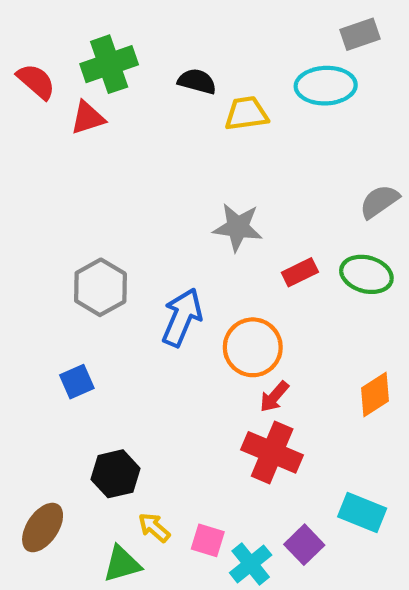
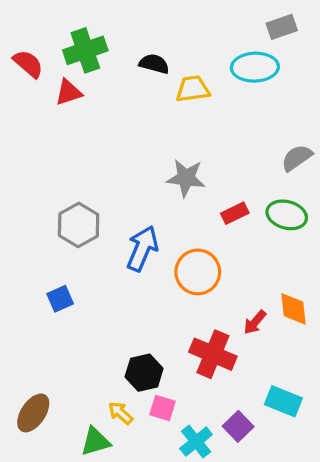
orange diamond: (375, 395) -> (293, 309), turned -63
red arrow: (274, 397) -> (255, 322), moved
black hexagon: (115, 474) -> (144, 373), moved
pink square: (208, 540) -> (163, 408), moved

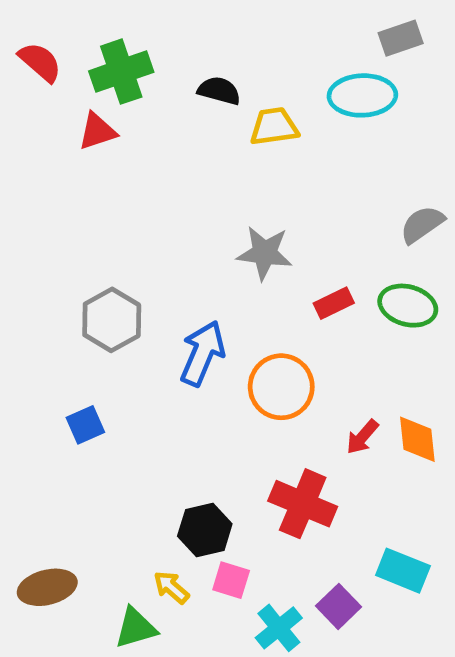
red semicircle: (28, 64) -> (40, 62), moved
red arrow: (255, 322) -> (362, 437), moved
brown ellipse: (33, 413) -> (47, 587), turned 42

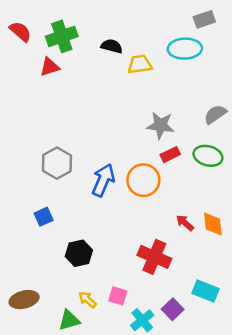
gray star: (265, 253) -> (160, 125), moved
orange circle: (281, 387) -> (143, 180), moved
red arrow: (362, 437) -> (185, 223), turned 90
black hexagon: (205, 530) -> (79, 253), moved

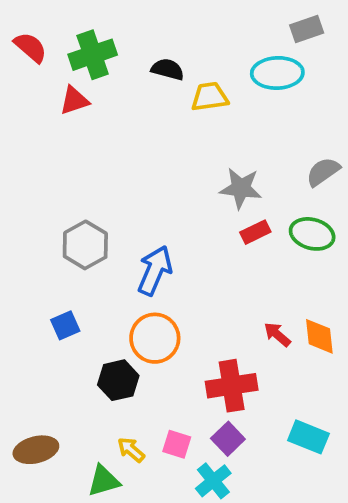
orange circle: (143, 180) -> (155, 338), moved
red cross: (154, 257) -> (232, 386), turned -32
purple square: (173, 309) -> (228, 439), moved

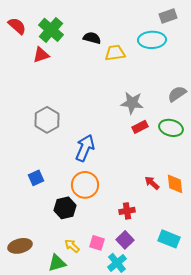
green cross: (93, 55) -> (51, 30), turned -30
gray hexagon: (85, 245) -> (47, 120), moved
red cross: (232, 386) -> (127, 211), size x0.6

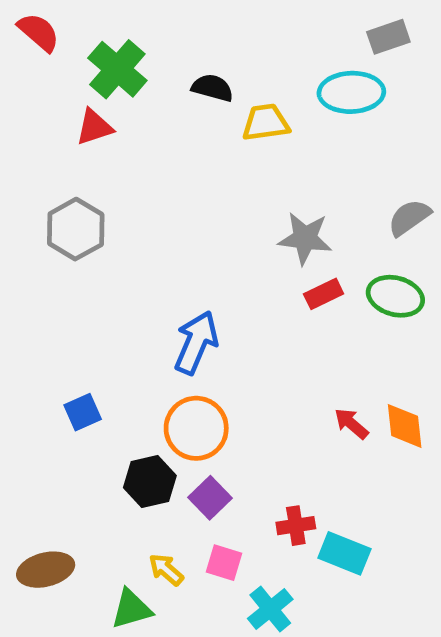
red semicircle: (17, 26) -> (39, 32), moved
gray hexagon: (47, 120) -> (76, 229), moved
red cross: (127, 211) -> (296, 526), moved
cyan rectangle: (169, 239) -> (344, 553), moved
purple square: (125, 240) -> (210, 498), moved

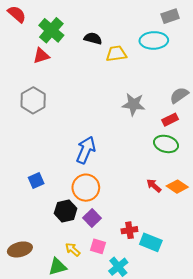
red rectangle: (324, 294) -> (170, 120), moved
green ellipse: (395, 296) -> (166, 144), moved
orange diamond: (405, 426) -> (177, 187), turned -50

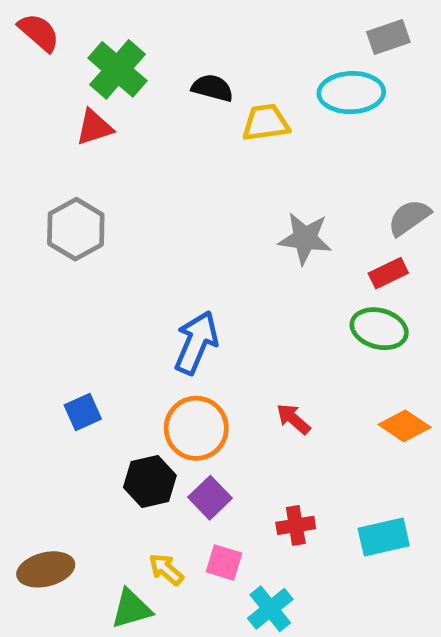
red arrow: (154, 186) -> (293, 419), moved
cyan rectangle: (151, 242) -> (384, 537), moved, turned -35

